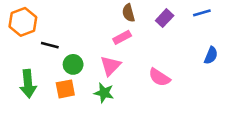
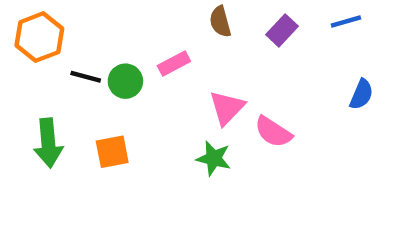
pink rectangle: (122, 37) -> (174, 63), moved
green circle: (73, 64) -> (125, 81), moved
pink triangle: (110, 66) -> (227, 108), moved
green star: (104, 93) -> (214, 158), moved

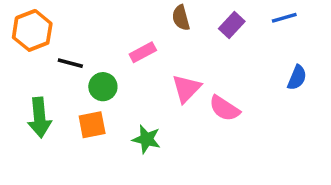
green circle: (125, 81) -> (103, 87), moved
green star: (214, 158) -> (146, 139), moved

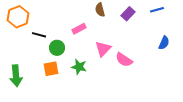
green arrow: (39, 117) -> (16, 76), moved
green star: (146, 139) -> (79, 67), moved

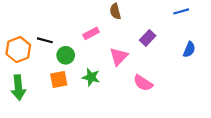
purple rectangle: (128, 14) -> (148, 38), moved
orange hexagon: (18, 17) -> (18, 50), moved
pink semicircle: (124, 60) -> (143, 83), moved

